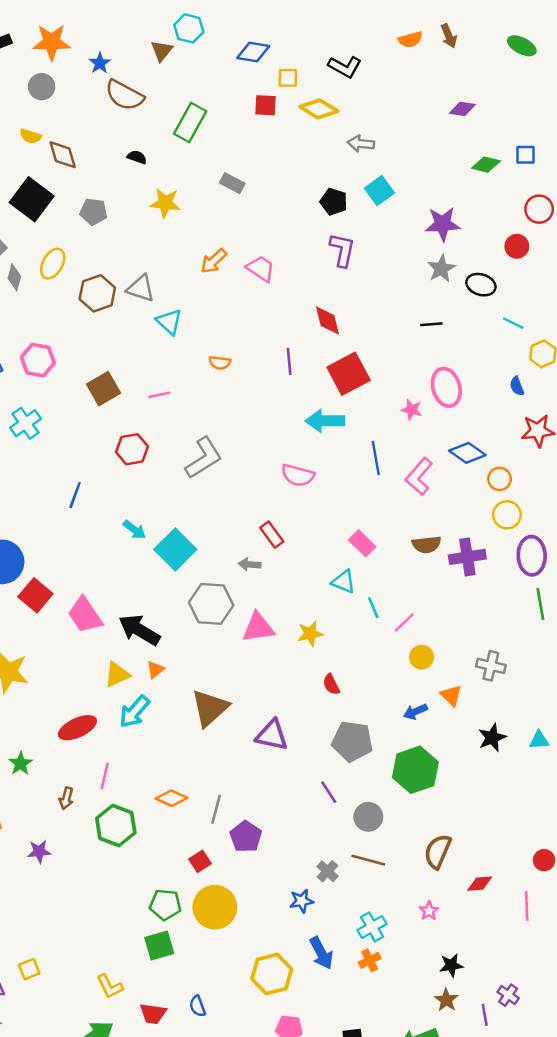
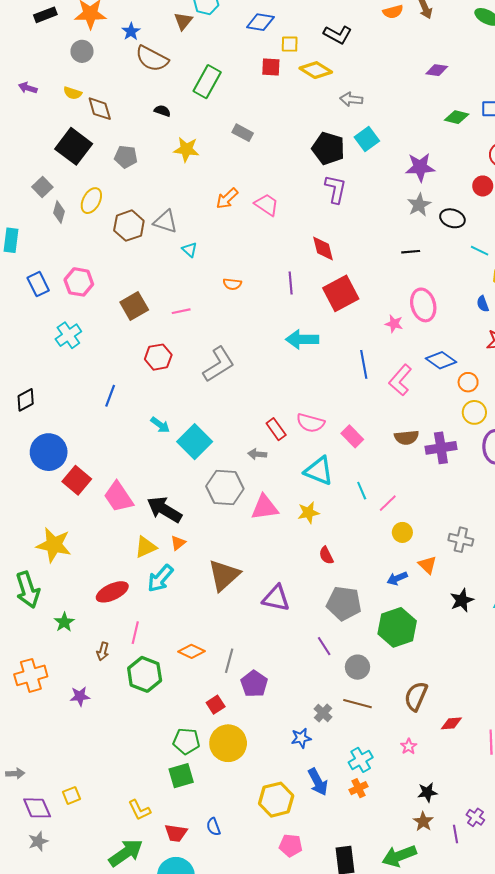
black pentagon: (334, 202) -> (328, 148), size x1.4
cyan triangle: (169, 322) -> (189, 250), size x0.7
cyan arrow: (325, 421) -> (302, 339), moved
pink semicircle: (298, 475) -> (311, 423), moved
cyan triangle: (344, 582) -> (319, 471), moved, size x1.4

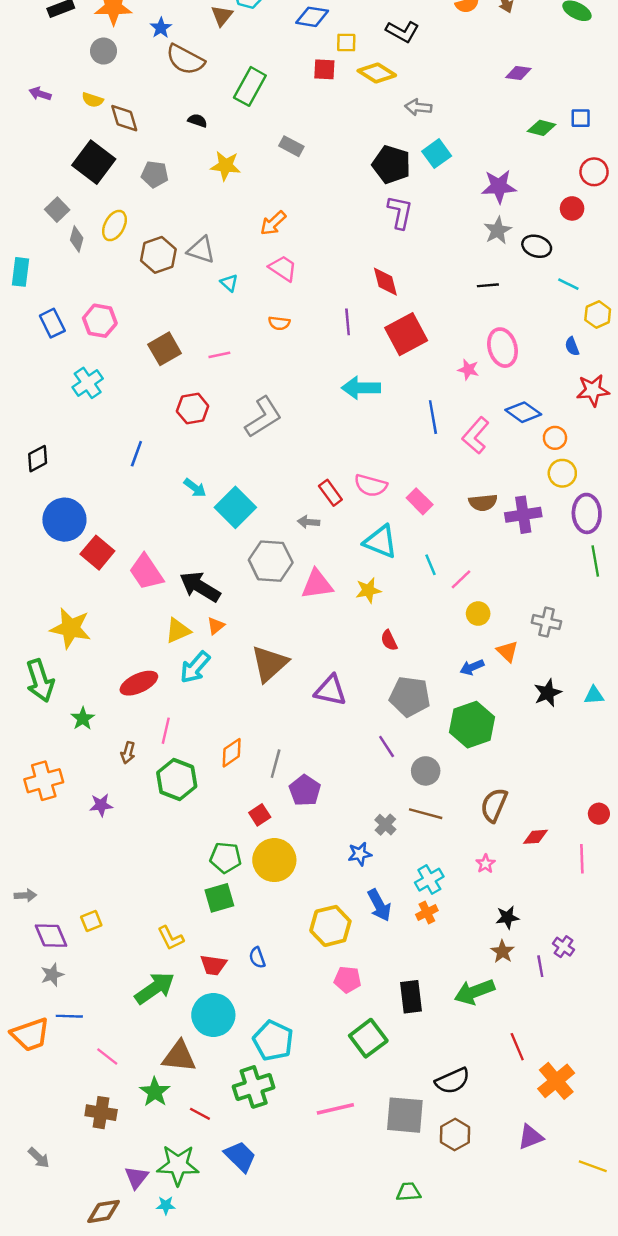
pink trapezoid: (267, 205) -> (283, 268), moved
orange diamond: (192, 651) -> (232, 753), turned -60

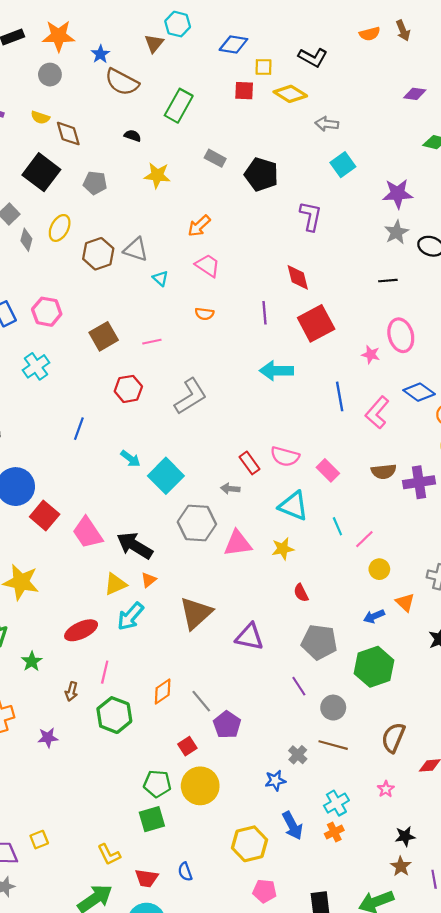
black pentagon: (391, 165) -> (261, 174), moved
gray line: (276, 764) -> (201, 701), turned -55

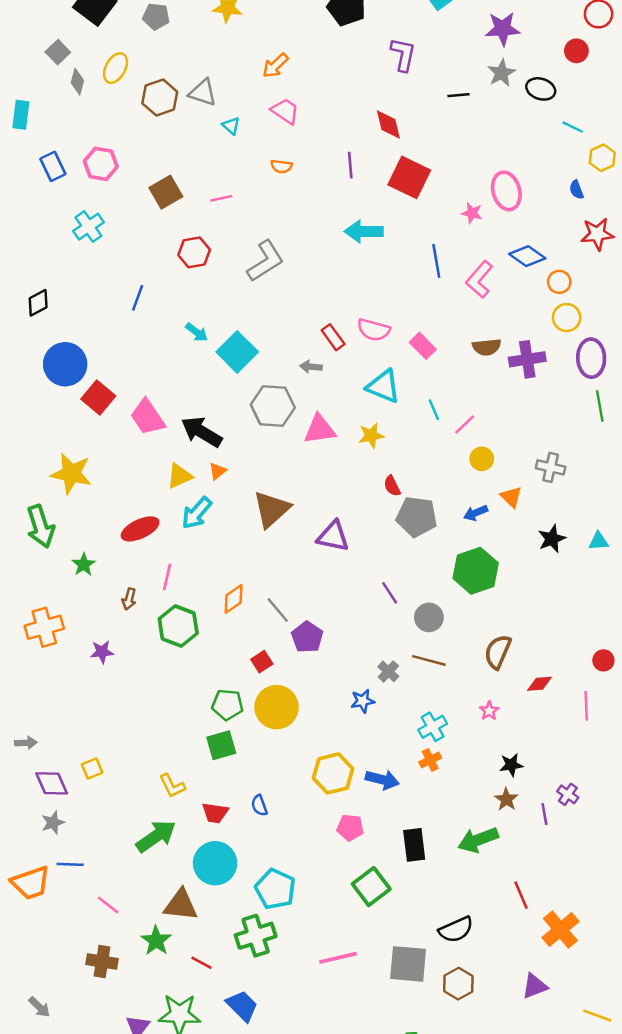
black line: (388, 281) -> (458, 95), moved
red square: (316, 323) -> (409, 177), turned -36
gray pentagon: (319, 642) -> (417, 517), moved
blue arrow: (292, 826) -> (382, 780), moved, turned -48

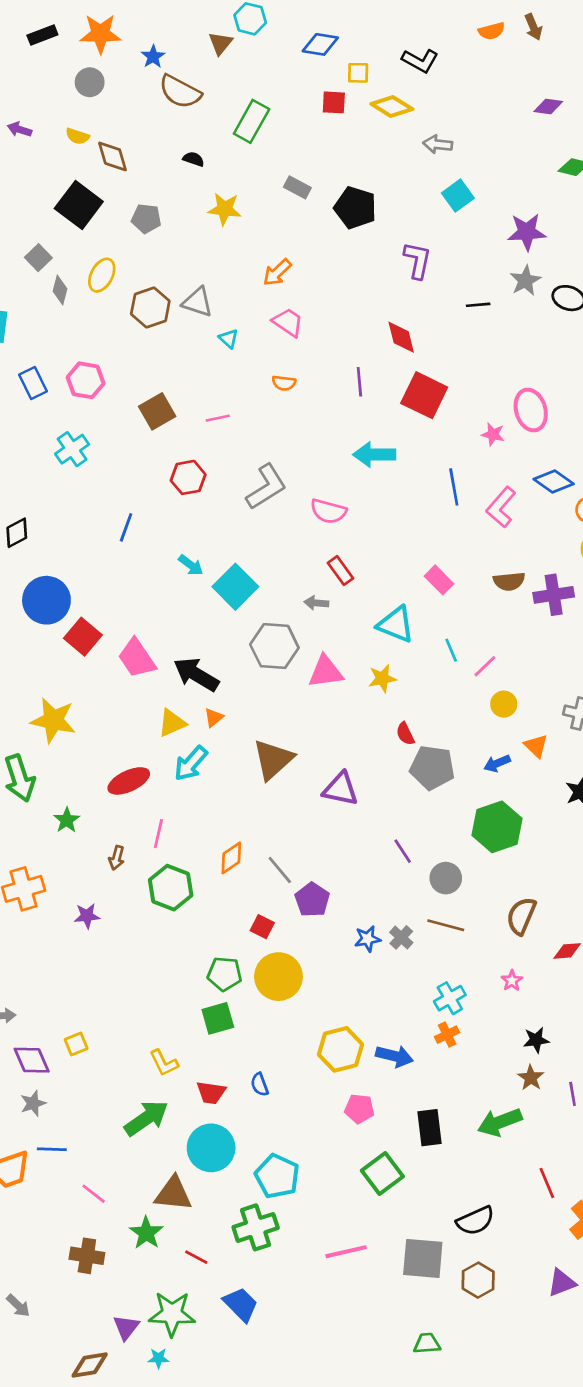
pink semicircle: (374, 330) -> (328, 511), moved
red square: (262, 662) -> (262, 927), turned -30
blue star: (363, 701) -> (368, 939), moved

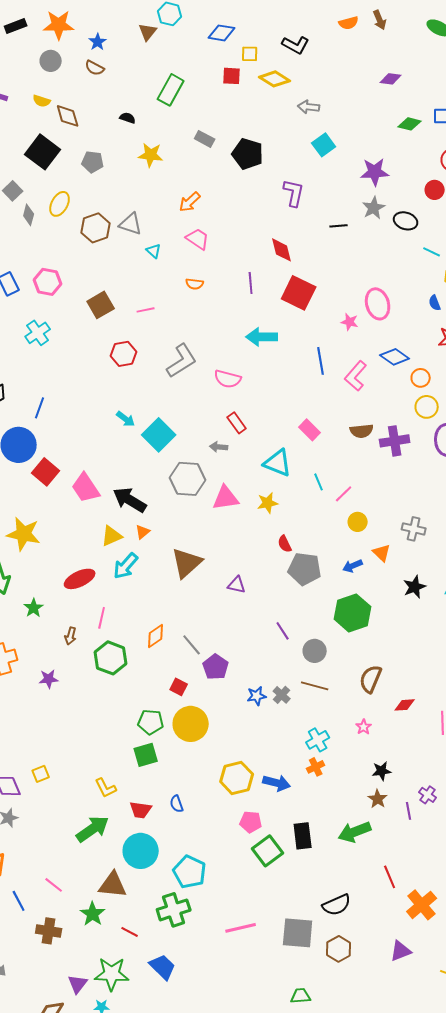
brown semicircle: (180, 92) -> (95, 68), moved, size x0.6
blue line: (126, 527) -> (40, 408), moved
purple triangle: (341, 789) -> (237, 585), size x0.7
blue line: (52, 1149) -> (19, 901), moved, turned 60
green square: (382, 1173) -> (268, 851), moved

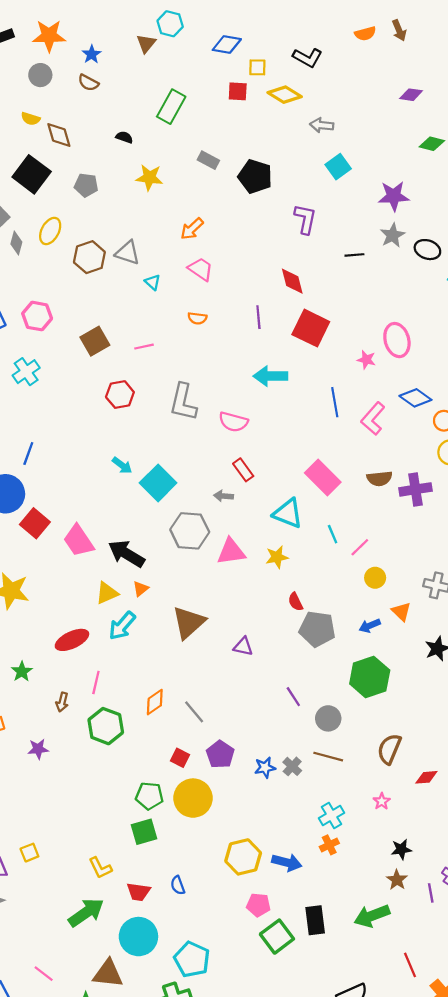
gray L-shape: (182, 361) -> (183, 402), turned 135
pink rectangle: (310, 430) -> (323, 477), size x1.5
purple pentagon: (216, 667) -> (220, 754), moved

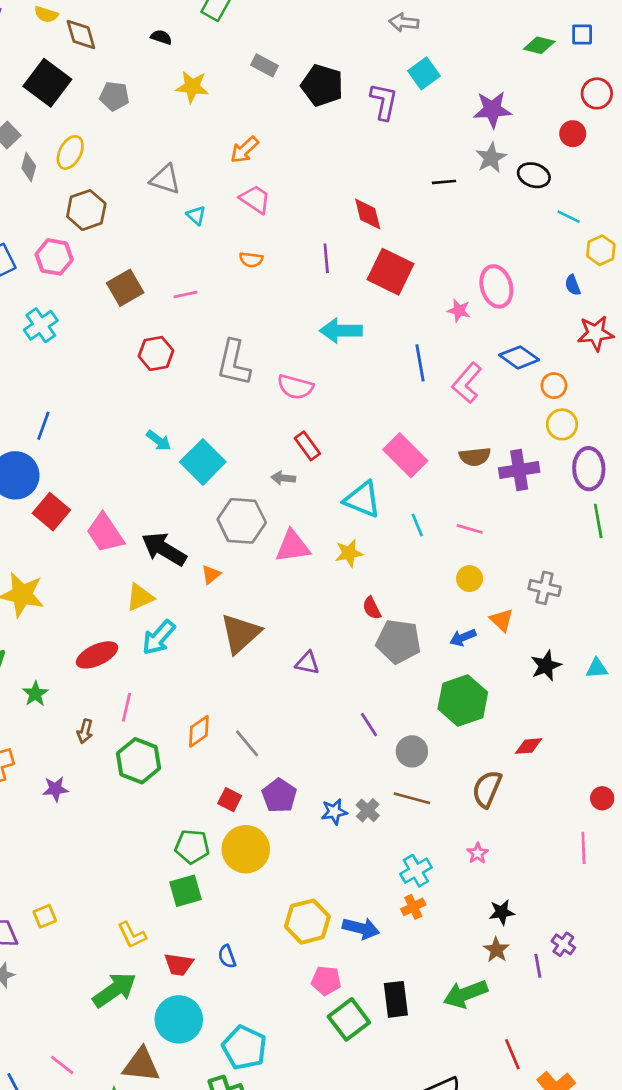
purple L-shape: (305, 219) -> (384, 102), moved
brown hexagon: (89, 257) -> (86, 210), moved
pink line: (360, 547) -> (470, 529), moved, turned 60
orange triangle: (141, 589) -> (211, 575), moved
red diamond: (426, 777) -> (528, 746), moved

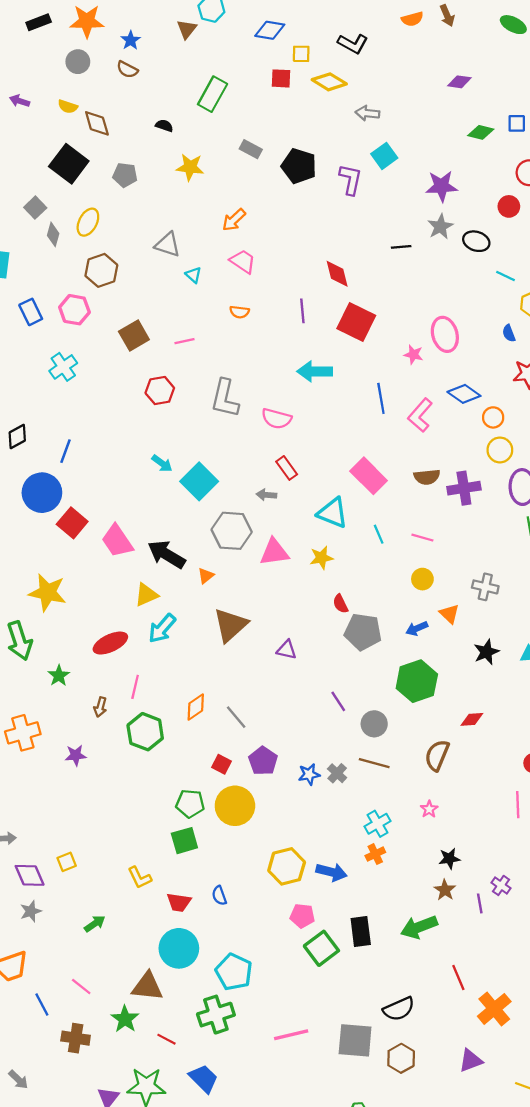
green arrow: (114, 990) -> (95, 924), moved, size x0.6

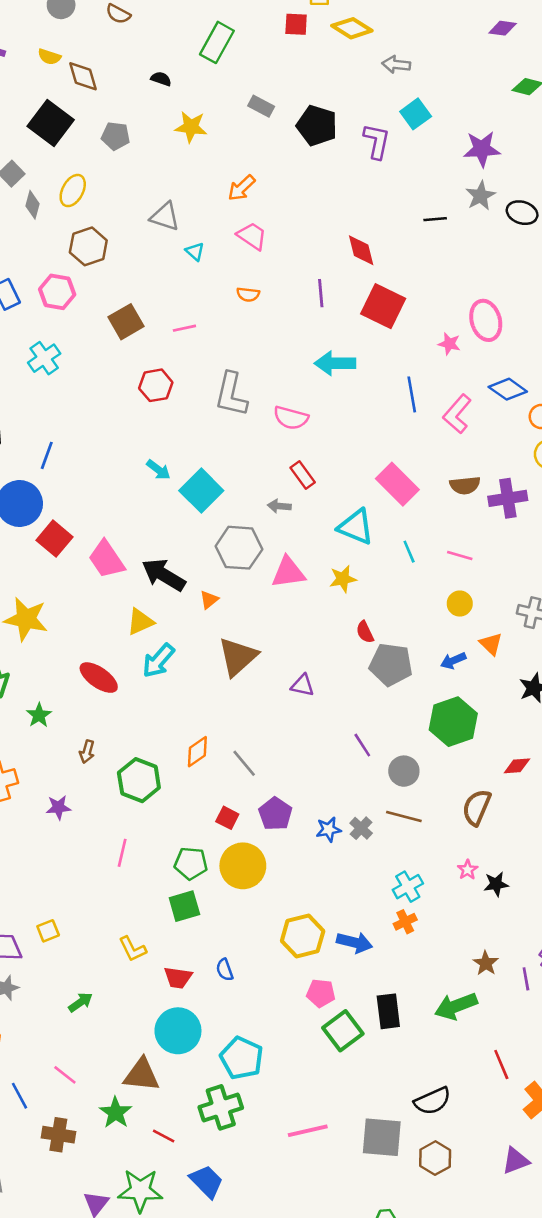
red ellipse: (110, 643) -> (99, 678), turned 60
pink line: (135, 687) -> (122, 853), moved
black star: (449, 859) -> (496, 884), moved

